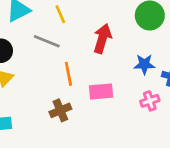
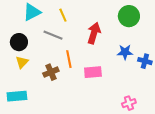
pink cross: (150, 101) -> (129, 103), moved
brown cross: (60, 110) -> (51, 72), moved

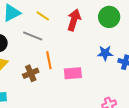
yellow line: (63, 15) -> (43, 16), turned -32
red arrow: (94, 33) -> (74, 20), moved

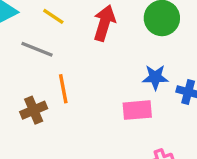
pink rectangle: (73, 73) -> (137, 110), moved

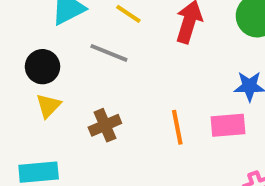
orange line: (63, 89) -> (177, 127), moved

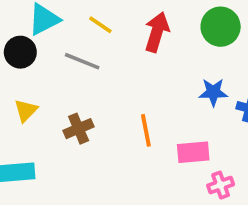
black circle: (43, 67) -> (20, 52), moved
pink rectangle: (228, 125) -> (193, 152), moved

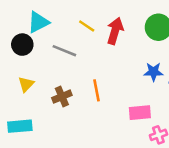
yellow line: (100, 25) -> (87, 26), moved
orange line: (146, 130) -> (97, 90), moved

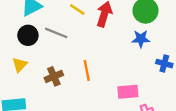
black circle: (22, 45) -> (28, 35), moved
blue star: (153, 72) -> (141, 39), moved

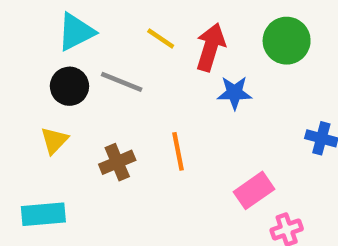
blue star: (141, 39) -> (234, 93), moved
pink rectangle: (128, 92) -> (254, 190), turned -30

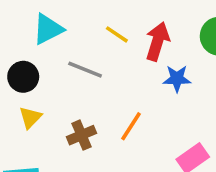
black circle: (69, 86) -> (23, 77), moved
orange line: (178, 151) -> (131, 126), turned 44

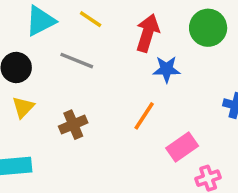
yellow line: (117, 34) -> (91, 19), moved
orange line: (131, 126) -> (144, 116), moved

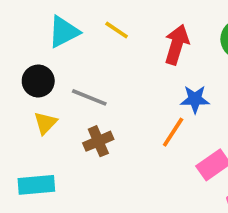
gray line: (77, 61) -> (89, 97), moved
blue star: (167, 69) -> (195, 99), moved

